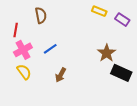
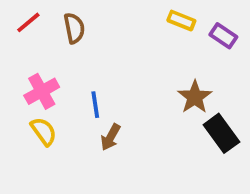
red line: (16, 30) -> (28, 22), moved, turned 40
blue line: (50, 49) -> (95, 105), moved, turned -64
black rectangle: (121, 73) -> (221, 133), turned 30

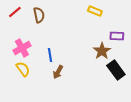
purple rectangle: (223, 36) -> (117, 36), moved, turned -32

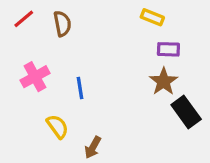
purple rectangle: (117, 36) -> (168, 49), moved
yellow semicircle: (23, 69) -> (58, 127), moved
brown arrow: (58, 72) -> (93, 147), moved

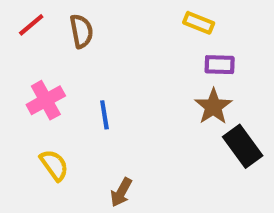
yellow semicircle: (58, 127) -> (54, 165), moved

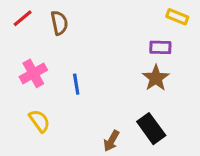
yellow rectangle: (199, 23) -> (177, 17), moved
black rectangle: (243, 146) -> (151, 129), moved
brown arrow: (121, 192) -> (111, 141), moved

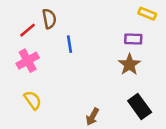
red line: (23, 18) -> (28, 30), moved
blue line: (76, 84) -> (70, 44), moved
black rectangle: (151, 129) -> (140, 106), moved

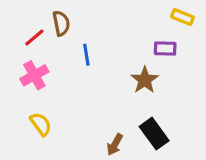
brown star: (129, 64) -> (145, 80), moved
black rectangle: (140, 106) -> (154, 134), moved

